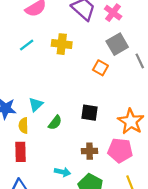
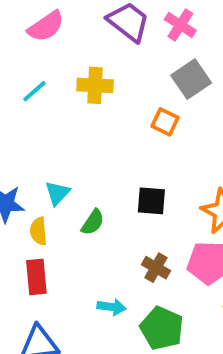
brown cross: (90, 151) -> (156, 268), turned 35

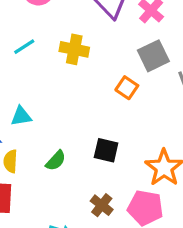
cyan triangle: (57, 193) -> (21, 116), moved, turned 30

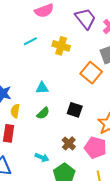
orange square: (127, 88) -> (91, 73), size x1.5
cyan triangle: (21, 116) -> (42, 88), moved

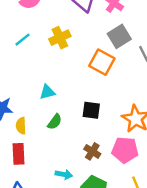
yellow cross: (61, 46) -> (60, 38), turned -30

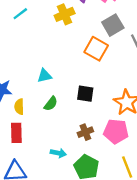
yellow cross: (60, 38) -> (65, 14), moved
cyan line: (22, 40) -> (20, 14), moved
brown cross: (92, 151) -> (85, 132), turned 35

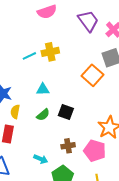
cyan line: (20, 14) -> (29, 56), moved
yellow cross: (65, 14) -> (50, 52), moved
black square: (85, 94) -> (66, 112), moved

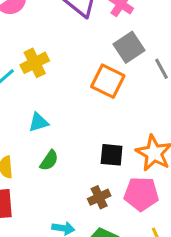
black square: (66, 112) -> (112, 155), moved

